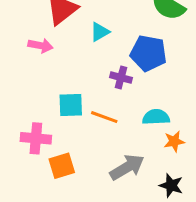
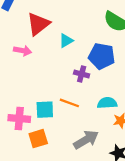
cyan square: (71, 105) -> (45, 110), moved

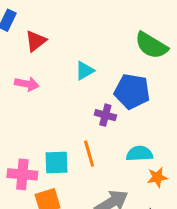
red triangle: (38, 24) -> (36, 41), moved, size x0.7
orange line: (69, 103) -> (89, 154), turned 54

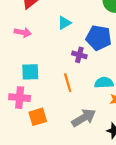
cyan square: (56, 163) -> (30, 72), moved

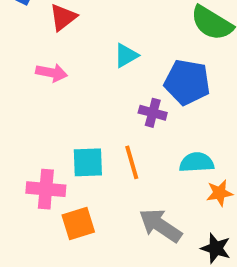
cyan square: (30, 72) -> (88, 162), moved
gray arrow: (84, 118) -> (160, 225), turned -115

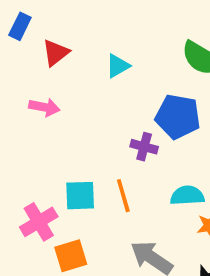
cyan triangle: (126, 55) -> (118, 66), moved
pink cross: (46, 189) -> (39, 222), turned -36

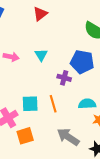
red triangle: (56, 53) -> (40, 14), moved
cyan triangle: (118, 66) -> (41, 55), moved, turned -32

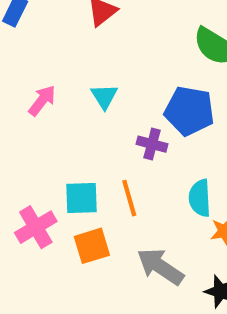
pink arrow: (11, 57) -> (42, 100), turned -63
cyan semicircle: (87, 104) -> (200, 198), turned -90
orange square: (25, 136) -> (92, 246), moved

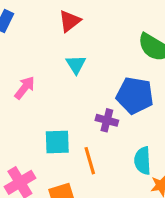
cyan triangle: (104, 96) -> (76, 64), moved
cyan square: (81, 198) -> (57, 142), moved

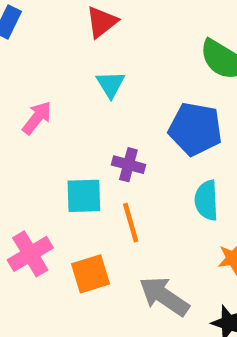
purple cross: (107, 120) -> (128, 165), moved
cyan semicircle: (143, 161) -> (206, 200), moved

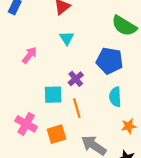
purple cross: (128, 165) -> (76, 79), turned 35
pink cross: (30, 254) -> (26, 124), turned -30

